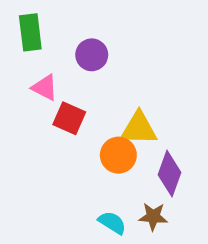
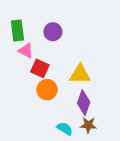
green rectangle: (30, 32) -> (17, 31), moved
orange circle: (118, 155) -> (47, 90), moved
purple diamond: (169, 174) -> (84, 103), moved

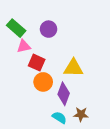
green rectangle: (17, 31) -> (16, 28), turned -42
pink triangle: (26, 51) -> (24, 46), turned -40
purple diamond: (84, 103) -> (64, 94), moved

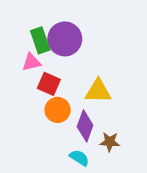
green rectangle: (16, 28) -> (40, 40), moved, turned 30
purple circle: (49, 29) -> (65, 39), size x1.5
brown star: (81, 114) -> (110, 142), moved

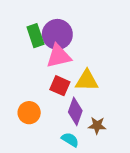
pink triangle: (31, 62) -> (59, 56), moved, size x1.5
red square: (49, 84) -> (60, 86), moved
orange circle: (58, 110) -> (29, 113), moved

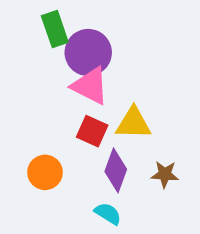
green rectangle: (35, 36) -> (55, 29), moved
pink triangle: (59, 56) -> (90, 86), turned 40
brown star: (97, 125) -> (165, 174), moved

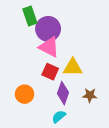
cyan semicircle: (108, 214) -> (59, 117), turned -72

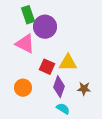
pink triangle: (49, 47) -> (25, 44), moved
cyan semicircle: (59, 117) -> (63, 109), moved, turned 72

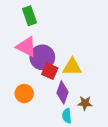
purple circle: (45, 27) -> (42, 57), moved
brown star: (84, 89) -> (85, 103), moved
cyan semicircle: (63, 109) -> (67, 116), turned -128

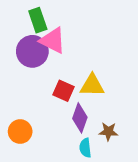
pink triangle: (26, 47) -> (53, 40), moved
purple circle: (42, 57) -> (32, 51), moved
orange circle: (24, 93) -> (20, 132), moved

